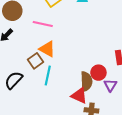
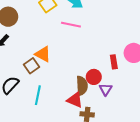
pink line: (43, 24) -> (71, 25), moved
cyan line: (48, 75) -> (38, 95), moved

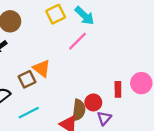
pink line: (71, 25) -> (77, 41), turned -66
cyan line: (38, 95) -> (29, 113), turned 42

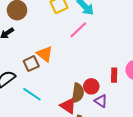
cyan line: (29, 113) -> (32, 94), turned 60
purple triangle: (104, 118) -> (101, 101), turned -40

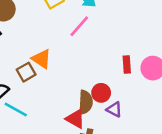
red rectangle: (114, 75) -> (127, 64), moved
cyan line: (32, 94) -> (16, 109), moved

